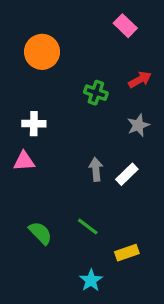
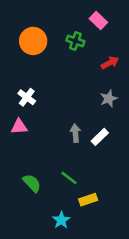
green cross: (96, 93) -> (75, 41), moved
white cross: (34, 124) -> (27, 97), turned 36
yellow rectangle: (127, 253) -> (88, 200), moved
cyan star: (91, 280) -> (61, 220), moved

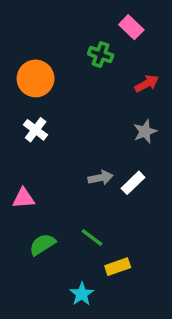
orange circle: (33, 41) -> (36, 78), moved
pink triangle: (19, 127) -> (24, 198), moved
gray arrow: (75, 133) -> (101, 178), turned 84
green semicircle: (32, 183) -> (42, 244), turned -78

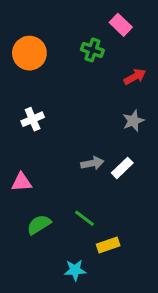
orange circle: (36, 78) -> (29, 53), moved
white cross: (36, 130) -> (33, 119), turned 30
cyan star: (82, 294) -> (75, 270), turned 30

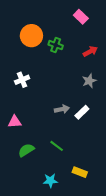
green cross: (92, 50) -> (56, 45), moved
orange circle: (29, 53) -> (31, 36), moved
yellow rectangle: (108, 245) -> (80, 172), moved, turned 40

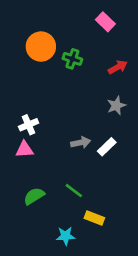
white cross: (22, 80) -> (29, 125), moved
pink triangle: (15, 122) -> (24, 149), moved
yellow rectangle: (80, 172) -> (94, 218), moved

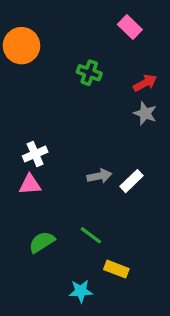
orange circle: (41, 47) -> (22, 46), moved
gray star: (116, 106) -> (145, 113), moved, turned -30

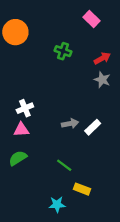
green semicircle: (42, 242) -> (18, 158), moved

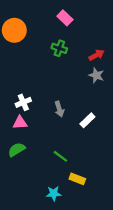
pink rectangle: (92, 19) -> (65, 18), moved
gray arrow: (70, 124) -> (59, 109), moved, turned 84

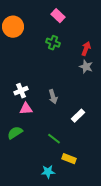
red arrow: (96, 55) -> (86, 49), turned -40
white rectangle: (87, 120) -> (78, 116), moved
pink triangle: (20, 123) -> (26, 109), moved

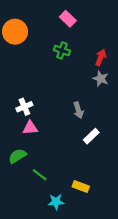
gray arrow: (53, 97) -> (78, 110), moved
green line: (54, 139) -> (40, 175), moved

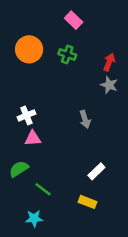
orange circle: (15, 32) -> (29, 49), moved
white rectangle: (91, 136) -> (96, 171), moved
cyan star: (56, 202) -> (34, 218), moved

